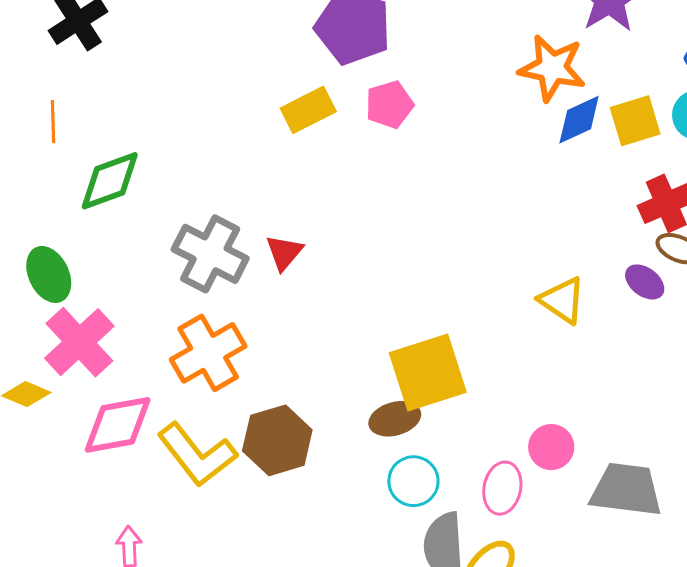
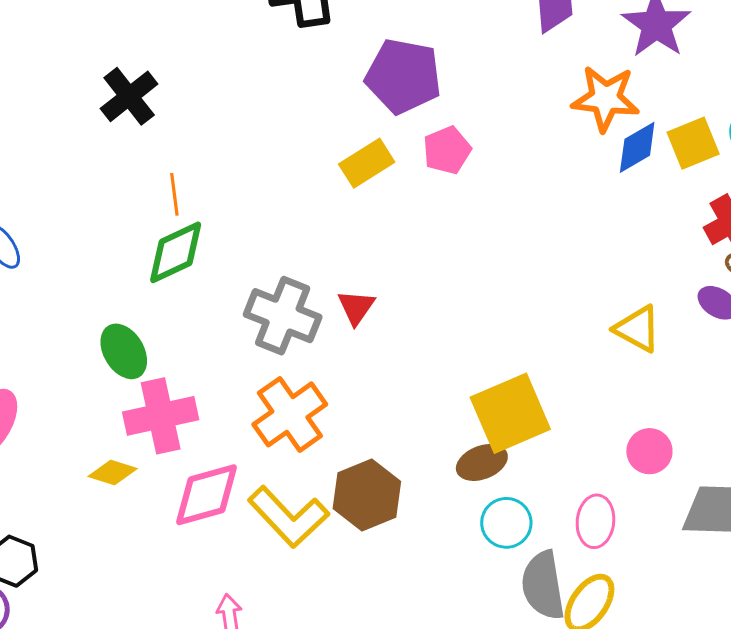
orange line: (53, 122) -> (174, 194), moved
pink cross: (79, 342) -> (161, 416), turned 36
pink circle: (551, 447) -> (649, 451), moved

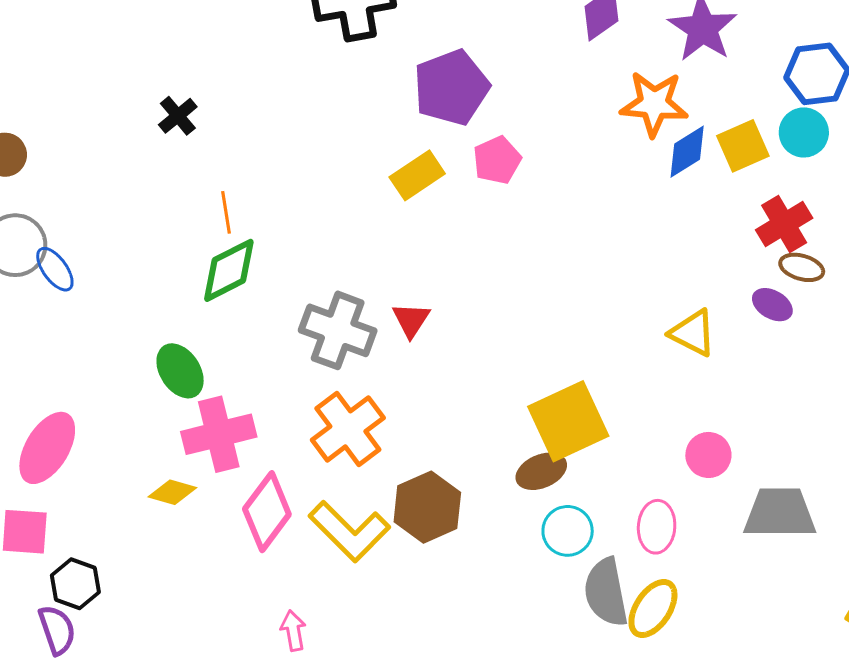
purple pentagon: (403, 76) -> (451, 87), turned -30
black cross: (129, 96) -> (178, 116), size x0.7
pink diamond: (206, 495) -> (267, 512), turned -36

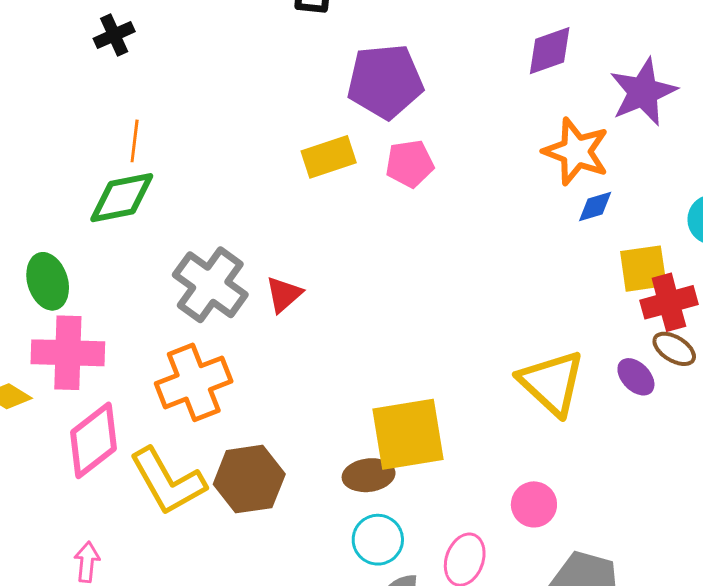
yellow square: (743, 146) -> (643, 269), moved
blue diamond: (687, 152) -> (595, 207), size x0.7
yellow triangle: (693, 333) -> (552, 383), size x1.4

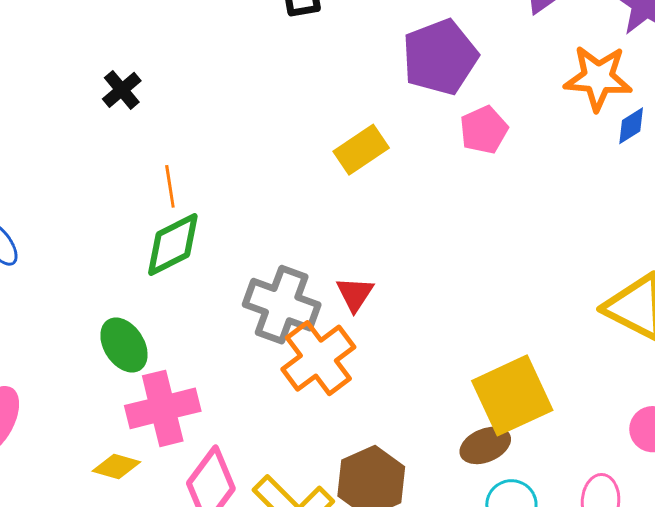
purple pentagon: (385, 81) -> (440, 57), moved
pink pentagon: (410, 164) -> (484, 130), moved
orange cross: (194, 382) -> (318, 358), moved

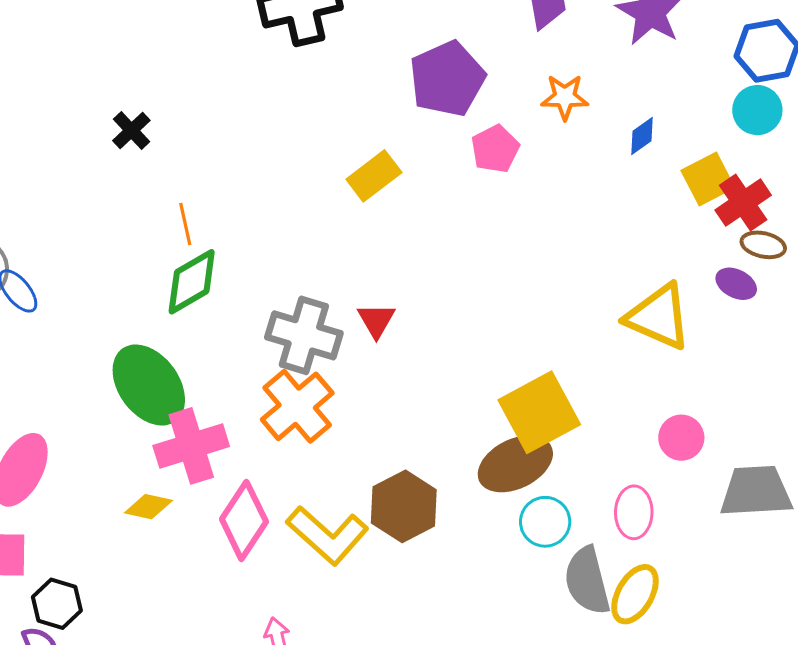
orange star: (598, 78) -> (565, 97), moved, size x0.7
green ellipse: (124, 345) -> (149, 385), size x1.5
orange cross: (318, 358) -> (297, 406), moved
brown ellipse: (485, 445) -> (515, 464), size x1.5

